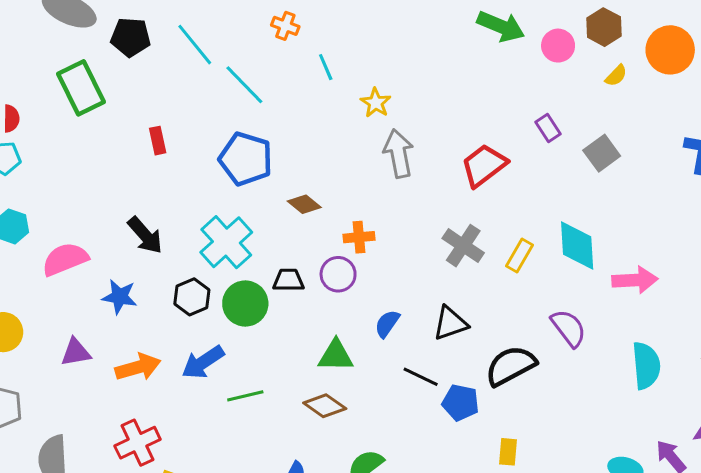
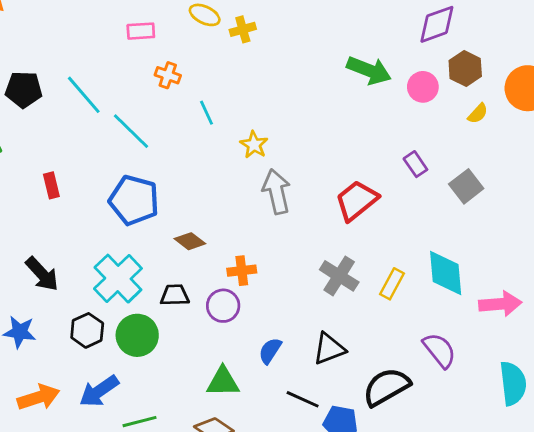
black trapezoid: (288, 280) -> (175, 295), moved

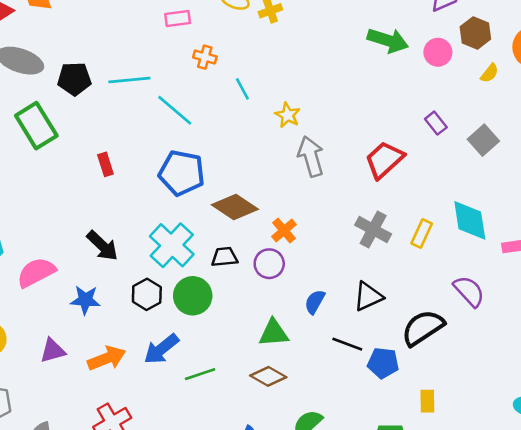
cyan line: (84, 95) -> (129, 80), turned -51
brown diamond: (190, 241) -> (235, 207), size x1.6
orange cross: (242, 271) -> (284, 231), turned -30

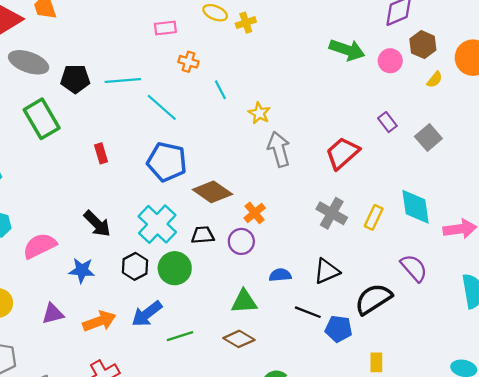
blue semicircle: (315, 302) -> (280, 275), turned 55

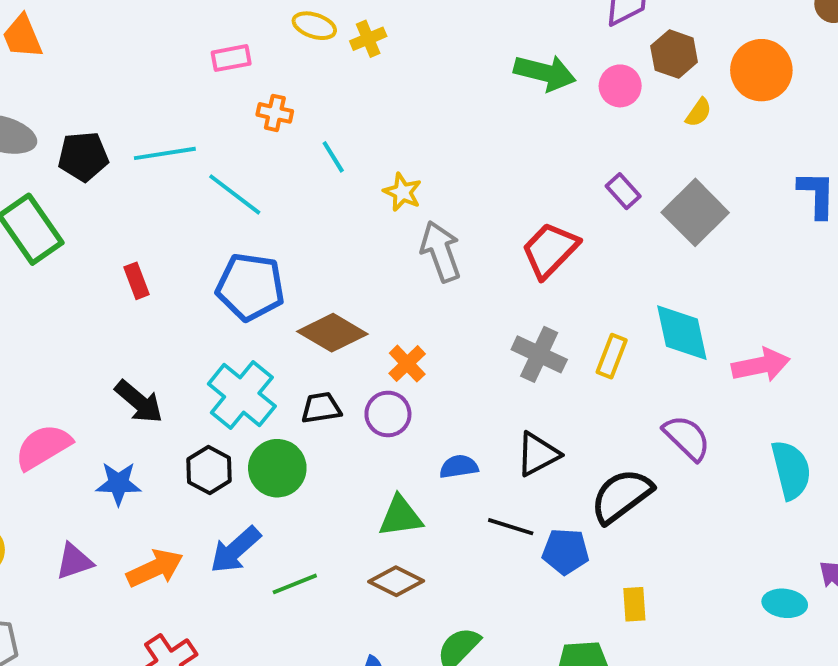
gray square: (428, 137) -> (695, 212), size x1.4

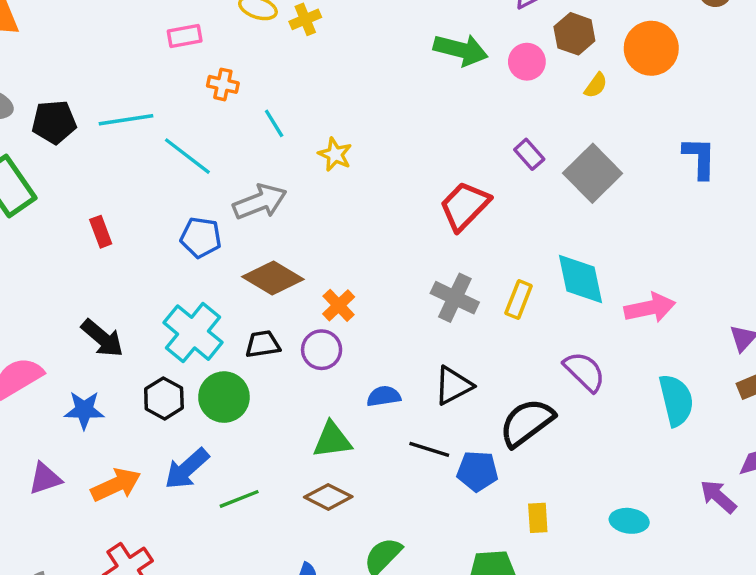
gray arrow: (441, 251) -> (260, 202), moved, turned 88
blue pentagon: (250, 287) -> (201, 237), size x0.7
cyan ellipse: (785, 603) -> (629, 521), moved

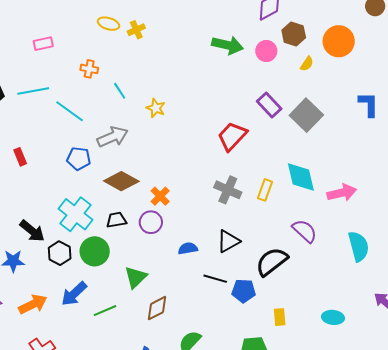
pink rectangle: (185, 36) -> (43, 44), moved
purple rectangle: (529, 154) -> (269, 105), size x1.4
black arrow: (102, 338) -> (32, 231), moved
green triangle: (332, 440) -> (136, 277), moved, turned -35
brown diamond: (328, 497) -> (157, 308), turned -52

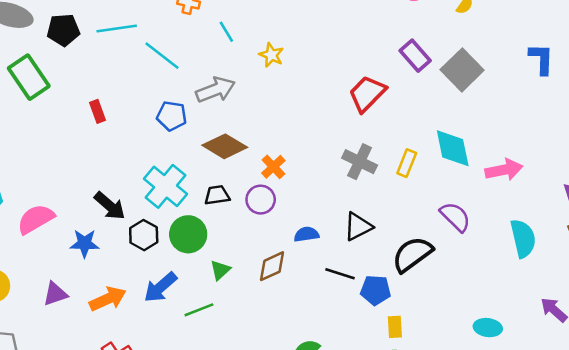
green triangle: (136, 277) -> (220, 270), moved, size x0.7
brown diamond: (157, 308) -> (272, 266), moved
yellow rectangle: (280, 317) -> (395, 327), moved

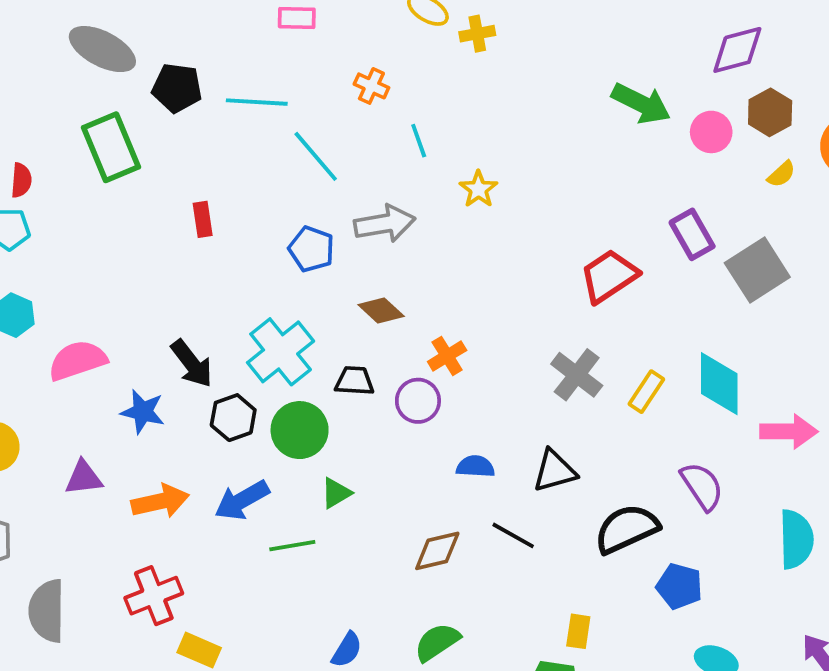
brown diamond: (225, 146) -> (381, 311), size x0.7
brown diamond: (272, 266) -> (437, 551), moved
blue pentagon: (376, 290) -> (679, 586), moved

